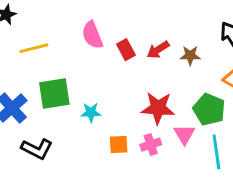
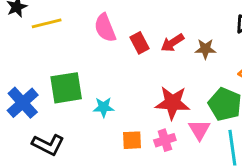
yellow line: (34, 48) -> (47, 23), moved

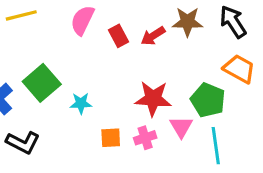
pink semicircle: (105, 28) -> (82, 20), turned 48
brown star: (205, 49) -> (187, 22), moved, size x1.4
green square: (66, 88) -> (42, 83), turned -32

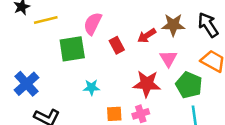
red rectangle: (119, 36) -> (117, 45), moved
green square: (42, 83) -> (72, 49), moved, turned 32
pink triangle: (181, 127) -> (168, 59), moved

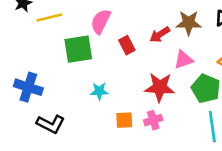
pink triangle: (168, 59) -> (183, 60), turned 42
blue cross: (26, 84) -> (28, 87), turned -30

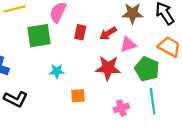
red arrow: (160, 35) -> (108, 33), moved
red rectangle: (127, 45) -> (80, 32), turned 40
pink cross: (153, 120) -> (121, 108), moved

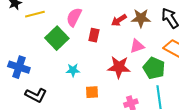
red arrow: (108, 33) -> (119, 20), moved
green square: (39, 36) -> (57, 38), turned -35

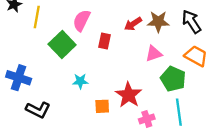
yellow line: (35, 14) -> (37, 17), turned -66
red star: (119, 67) -> (128, 95), moved, turned 30

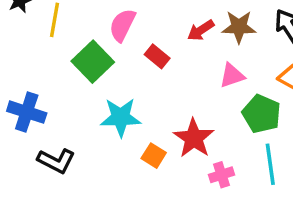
red rectangle: (104, 41) -> (157, 56), turned -63
cyan star: (80, 81) -> (121, 117), size x1.6
orange square: (102, 106) -> (154, 156), turned 35

